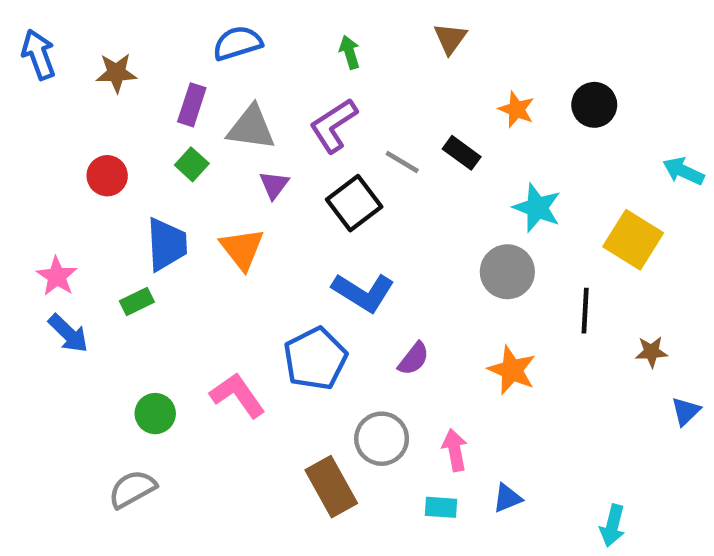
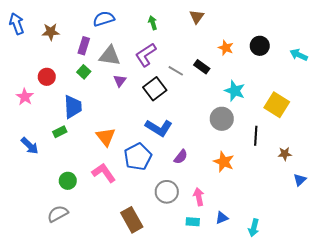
cyan arrow: (683, 171) -> (299, 55), moved
orange triangle: (242, 249) -> (106, 137), moved
pink star: (57, 276) -> (25, 97), moved
brown rectangle: (331, 487) -> (132, 220), moved
cyan arrow: (613, 526) -> (254, 228), moved

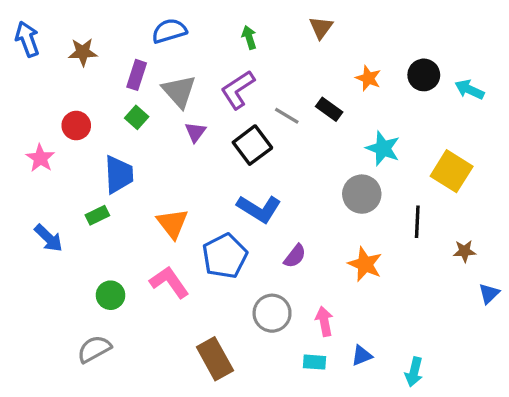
cyan arrow: (299, 55) -> (469, 90), moved
gray triangle: (110, 56) -> (179, 91), turned 40

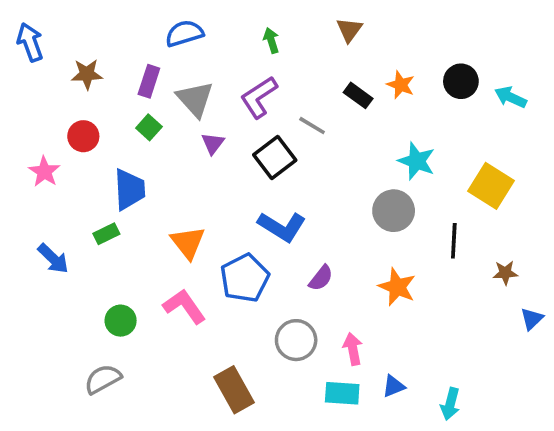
brown star: (83, 52) -> (87, 74), moved
black rectangle: (329, 109) -> (358, 95), moved
cyan rectangle: (314, 362) -> (342, 393), size x1.4

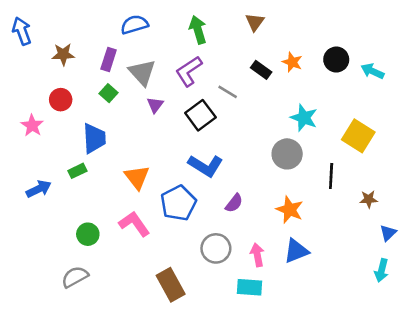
green arrow: (271, 40) -> (198, 30), size x1.5
blue arrow: (53, 259) -> (39, 189), turned -70
blue triangle: (394, 386) -> (296, 251), moved, size x1.5
cyan arrow: (450, 404) -> (382, 270), moved

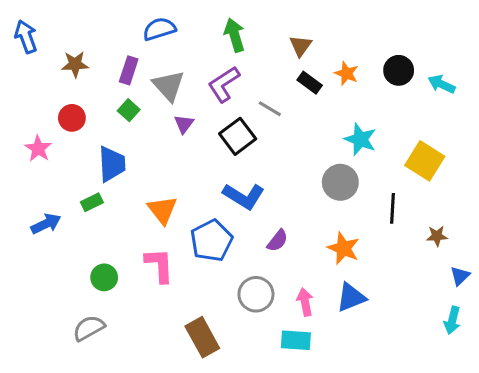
brown triangle: (255, 22) -> (300, 46), moved
pink L-shape: (134, 224) -> (159, 265), turned 32

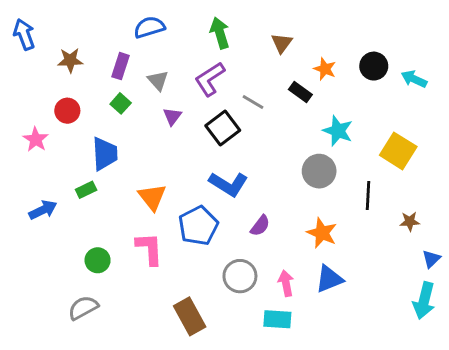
black rectangle: (310, 83) -> (300, 92), moved
gray triangle: (169, 86) -> (158, 80), size x0.7
cyan arrow: (452, 320) -> (424, 301), size x1.4

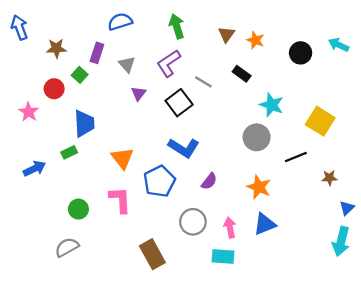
orange star: (325, 69) -> (255, 40), moved
cyan arrow: (414, 79) -> (339, 45), moved
green square: (121, 103) -> (80, 75), moved
black line: (368, 196) -> (296, 157), turned 65

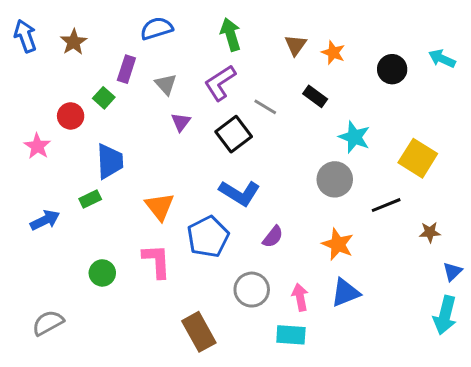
brown star: (56, 48) -> (74, 42), moved, turned -30
gray semicircle: (67, 247) -> (48, 323), moved

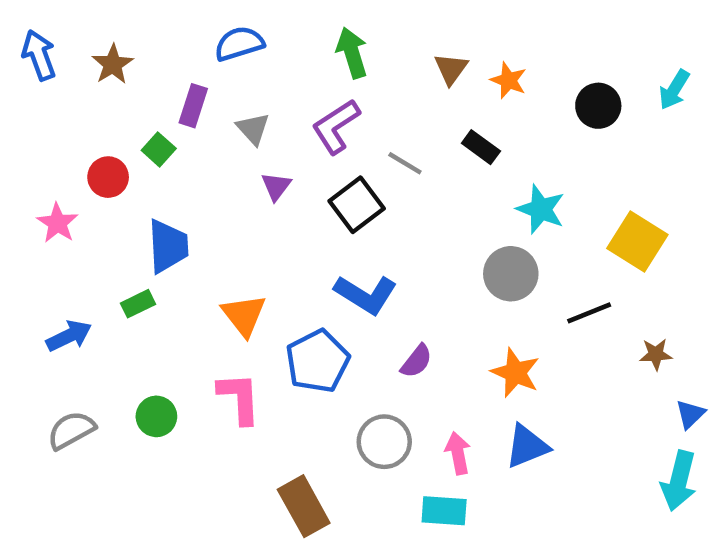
cyan arrow: (442, 59) -> (674, 90), turned -84
gray semicircle: (48, 323) -> (71, 430), moved

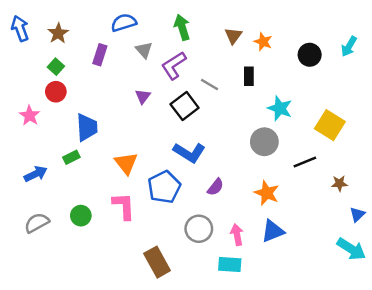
gray triangle: (253, 129) -> (144, 50), moved
black rectangle: (481, 147) -> (249, 76), turned 54
green square: (159, 149) -> (56, 67), moved
cyan arrow: (679, 481) -> (351, 249), turned -72

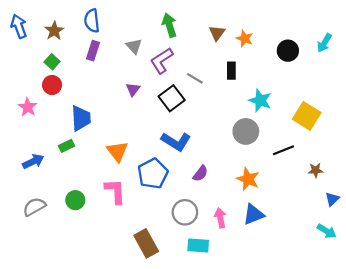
blue semicircle: (124, 23) -> (92, 21), moved, turned -80
cyan arrow: (351, 249) -> (327, 231), size x0.7
cyan rectangle: (230, 264) -> (198, 246), moved

